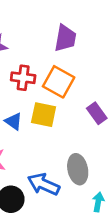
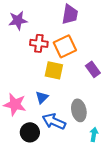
orange square: (59, 82) -> (65, 46), turned 35
blue triangle: (14, 121) -> (42, 97), moved, turned 40

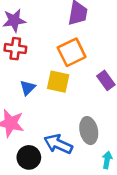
red cross: (39, 43) -> (15, 49), moved
blue triangle: (42, 97) -> (28, 88), moved

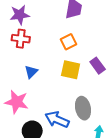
orange square: (72, 52) -> (68, 42), size x0.7
yellow square: (58, 82) -> (71, 70), moved

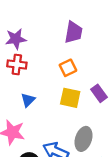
gray ellipse: (83, 108) -> (84, 139), turned 30

